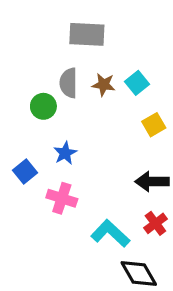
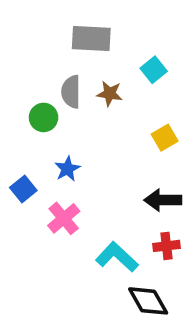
cyan square: (137, 83) -> (154, 70), moved
pink cross: (62, 198) -> (64, 218), turned 32
red cross: (155, 223) -> (166, 246), turned 30

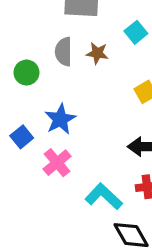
green circle: (44, 117) -> (26, 73), moved
blue star: (67, 169) -> (60, 119), size x1.4

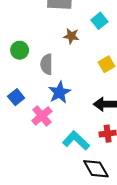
gray semicircle: (63, 52) -> (47, 64), moved
blue star: (60, 119) -> (60, 92), moved

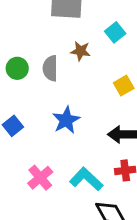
gray semicircle: (47, 64) -> (50, 68), moved
pink cross: (42, 116) -> (40, 178), moved

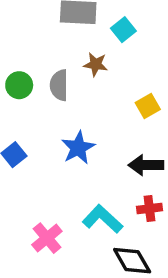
cyan square: (115, 32) -> (123, 30), moved
pink cross: (40, 178) -> (47, 238), moved

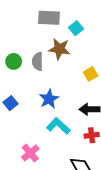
brown star: (96, 64) -> (59, 49), size x1.5
cyan L-shape: (103, 219) -> (58, 126), moved

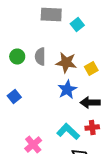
brown star: (59, 49) -> (66, 62), moved
blue star: (49, 99) -> (67, 90), moved
cyan L-shape: (58, 126) -> (68, 132), moved

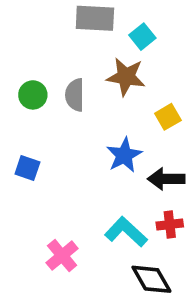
brown star: (66, 62) -> (126, 77), moved
blue square: (14, 96) -> (27, 168), turned -32

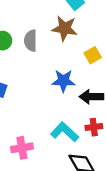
blue star: (124, 155) -> (63, 81), turned 30
pink cross: (62, 256) -> (22, 148), turned 30

